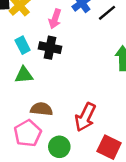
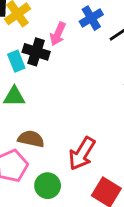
black cross: (50, 48) -> (36, 52), moved

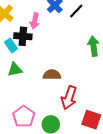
brown semicircle: (31, 139) -> (52, 75), moved

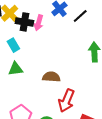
black cross: (23, 36) -> (24, 22), moved

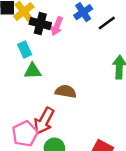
green triangle: (16, 69) -> (33, 71), moved
red arrow: (66, 101) -> (44, 121), moved

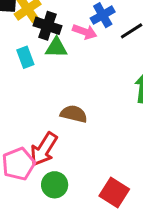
pink arrow: (57, 26) -> (85, 32), moved, turned -96
green triangle: (33, 71) -> (56, 48), moved

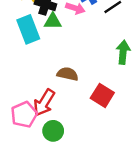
cyan rectangle: (25, 57) -> (28, 29), size x1.6
red square: (114, 193) -> (102, 95), moved

